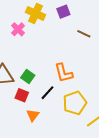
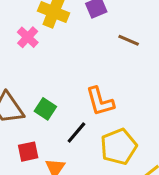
red square: (22, 95) -> (28, 152), moved, turned -32

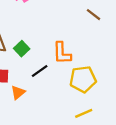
yellow pentagon: (119, 147) -> (83, 79), moved

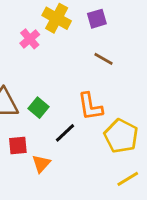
brown line: (93, 15) -> (103, 59), moved
yellow pentagon: (83, 79) -> (121, 136), turned -30

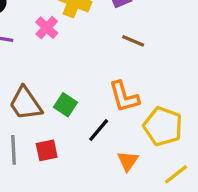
orange triangle: (41, 164) -> (128, 161), moved

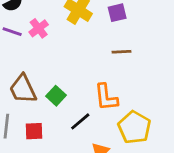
pink cross: (47, 28) -> (39, 28), moved
brown line: (133, 41) -> (121, 52), turned -36

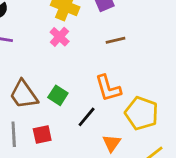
pink cross: (39, 28) -> (60, 37), moved

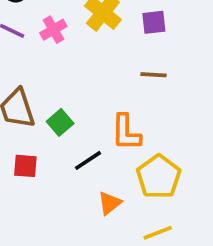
pink cross: (60, 37) -> (53, 30), moved

